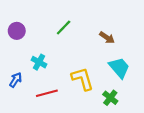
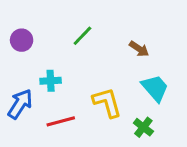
cyan cross: (39, 62) -> (51, 81), turned -32
blue arrow: (16, 80) -> (20, 104), size x1.5

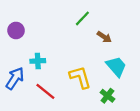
green line: (82, 36) -> (82, 18), moved
red line: (61, 121) -> (45, 91), turned 54

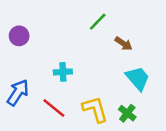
cyan cross: (38, 61) -> (63, 72), moved
yellow L-shape: (80, 77) -> (95, 109), moved

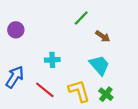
cyan trapezoid: (138, 78) -> (99, 65), moved

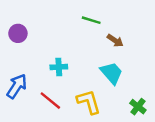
green line: (81, 18) -> (91, 20), turned 63
green cross: (106, 94) -> (138, 107), moved

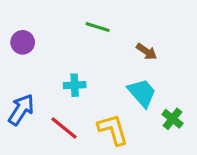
green line: (91, 20) -> (98, 27), moved
green cross: (138, 107) -> (173, 119), moved

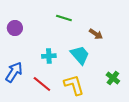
cyan trapezoid: (142, 93) -> (80, 55), moved

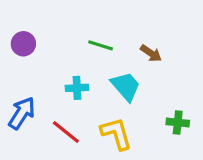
green line: (64, 18) -> (101, 45), moved
green cross: (113, 78) -> (178, 123), turned -32

